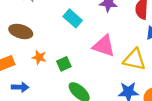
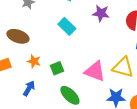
pink triangle: (104, 46) -> (95, 71), moved
blue arrow: (20, 87) -> (29, 88), moved, turned -63

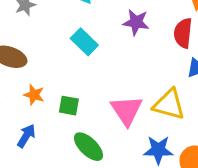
green square: (57, 68) -> (69, 106), turned 32
pink triangle: (95, 71) -> (127, 110), turned 35

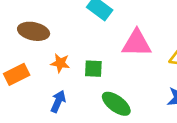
pink triangle: (127, 110) -> (137, 43), moved, turned -48

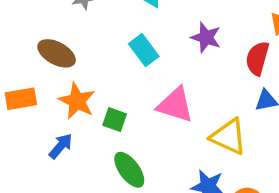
orange star: (60, 63) -> (77, 101), size x1.5

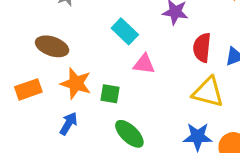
red semicircle: (257, 58) -> (202, 48), moved
pink triangle: (175, 105) -> (144, 64), moved, size x0.7

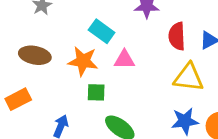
orange star: (76, 83) -> (83, 61), moved

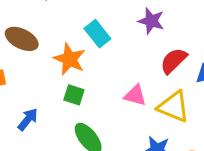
red semicircle: (177, 36) -> (174, 61), turned 32
pink triangle: (124, 60) -> (135, 95), moved

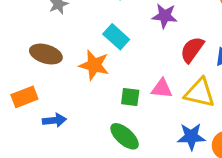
green square: (74, 95) -> (130, 97), moved
blue arrow: (28, 119) -> (54, 120), moved, turned 55

